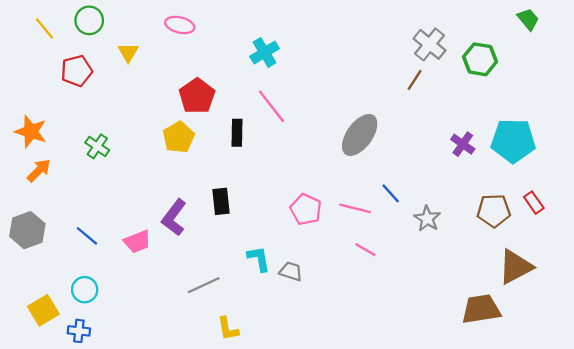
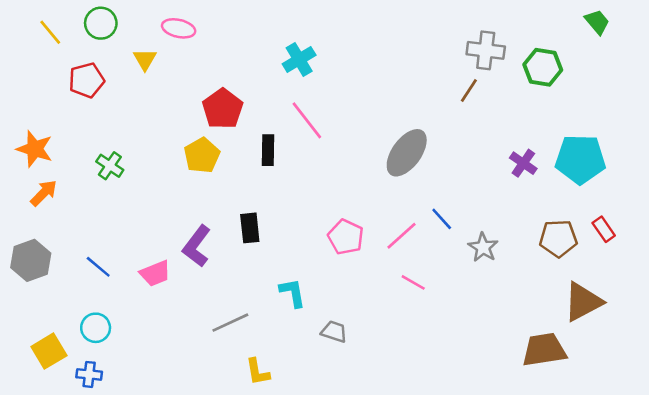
pink ellipse: (180, 25) -> (179, 28), moved
gray cross: (430, 44) -> (486, 50), turned -32
pink line: (355, 208) -> (401, 236), turned -56
gray trapezoid: (291, 271) -> (334, 332), moved

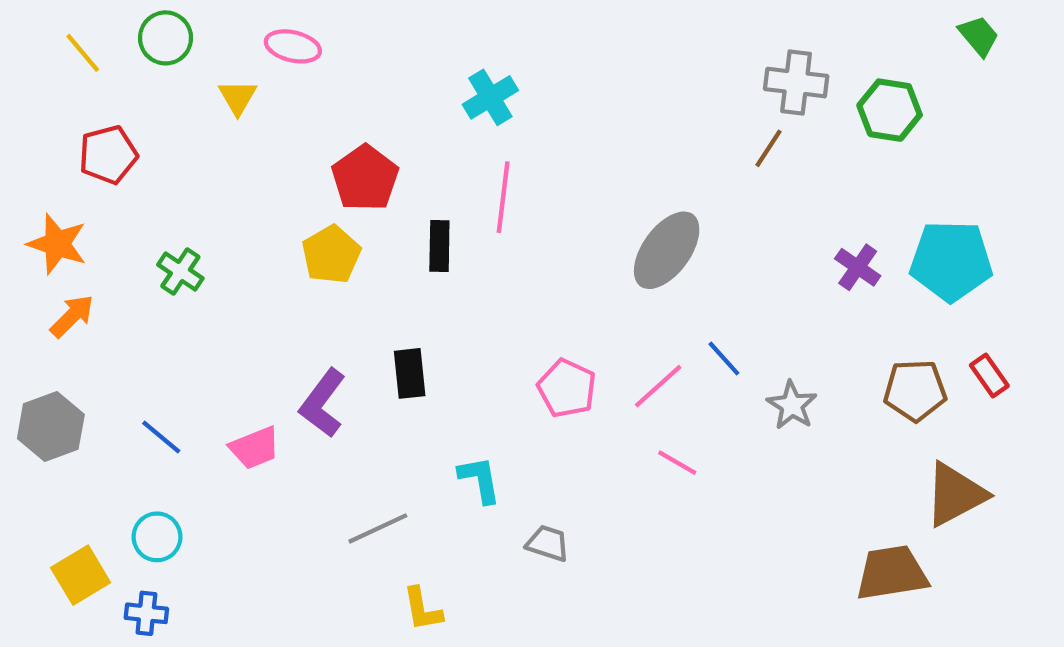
red pentagon: (87, 80) -> (108, 155), moved
pink line: (307, 120) -> (503, 197), turned 45

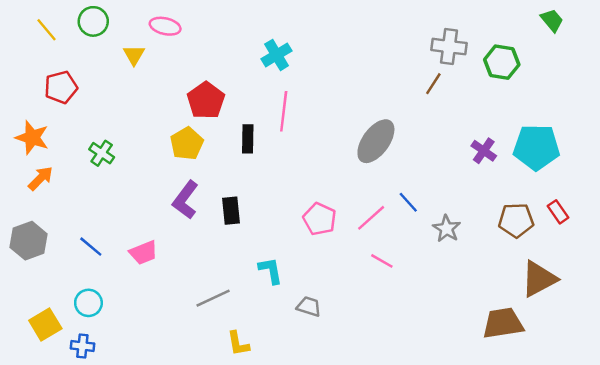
purple L-shape: (323, 403) -> (185, 200), moved

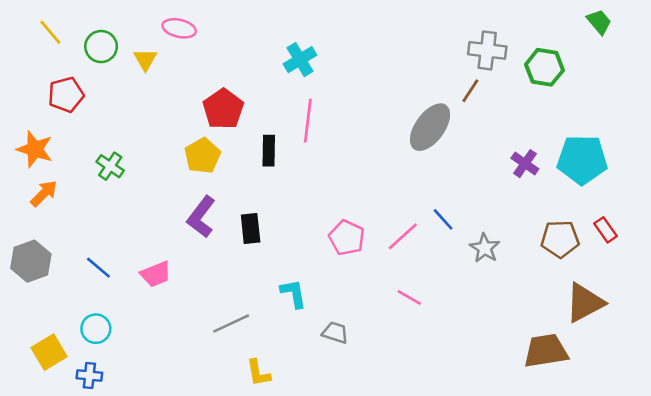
green circle: (93, 21) -> (101, 47), moved
gray ellipse: (376, 141) -> (430, 127), moved
pink line: (382, 261) -> (409, 297), moved

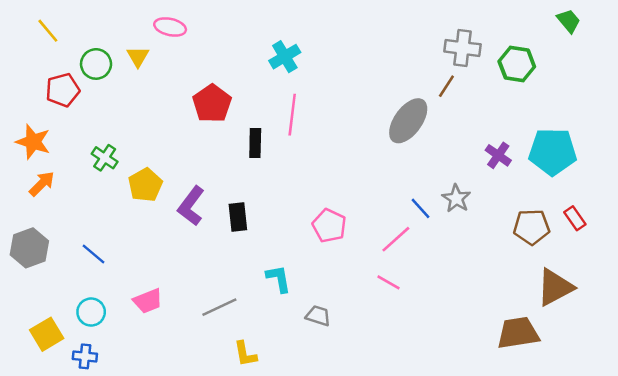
green circle: (101, 47) -> (96, 64), moved
yellow pentagon: (202, 156) -> (145, 185), moved
pink line: (403, 236) -> (396, 239), moved
gray star: (485, 248) -> (456, 198), moved
pink trapezoid: (156, 274) -> (148, 301), moved

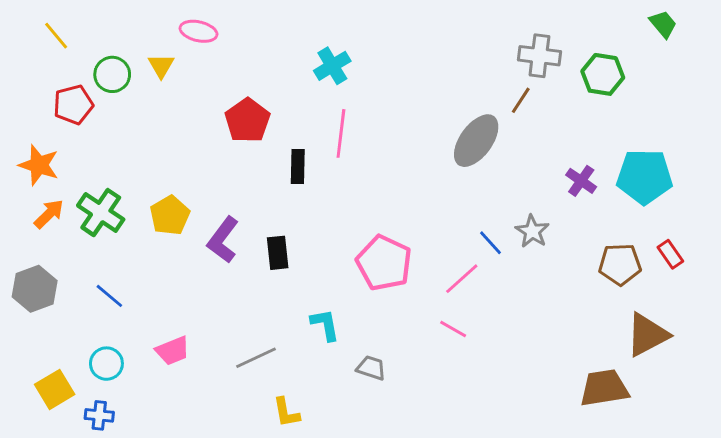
green cross: (105, 158) -> (101, 213), moved, size x1.5
pink pentagon: (329, 226) -> (384, 263), size x1.4

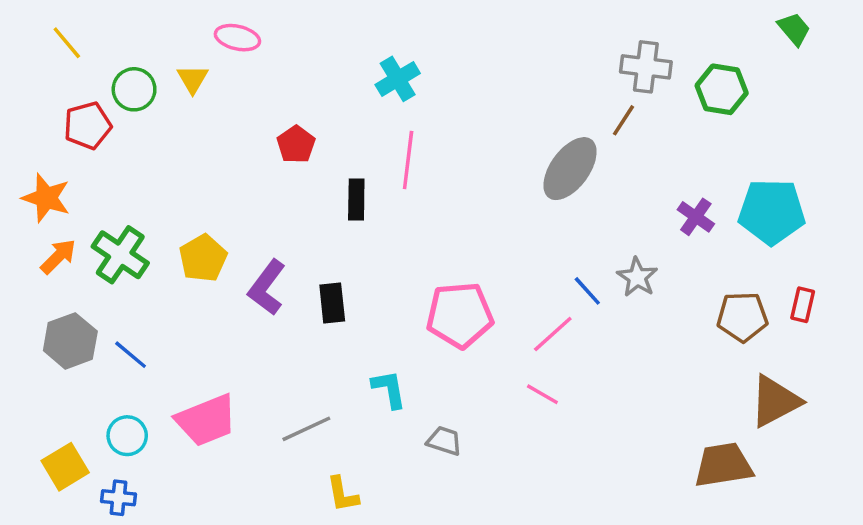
red pentagon: (247, 120) -> (296, 144), size x0.7
red rectangle: (670, 254) -> (803, 305), turned 48
pink pentagon: (384, 263) -> (460, 315), turned -30
gray hexagon: (35, 289) -> (70, 341), moved
pink trapezoid: (173, 351) -> (206, 420), size x1.5

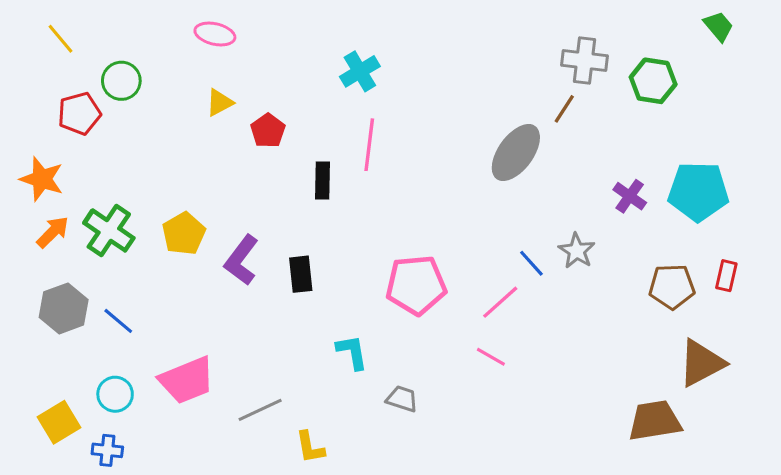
yellow triangle: (193, 79) -> (220, 103), moved, turned 32
gray line: (306, 429) -> (260, 410), moved

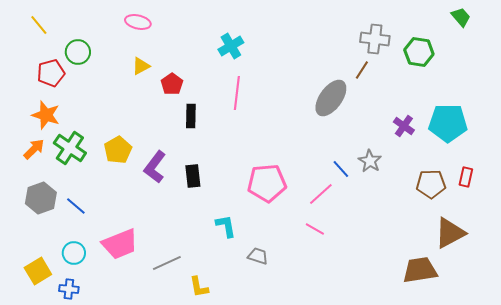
orange star: (42, 179) -> (46, 115), moved
black rectangle: (322, 181) -> (191, 116), moved

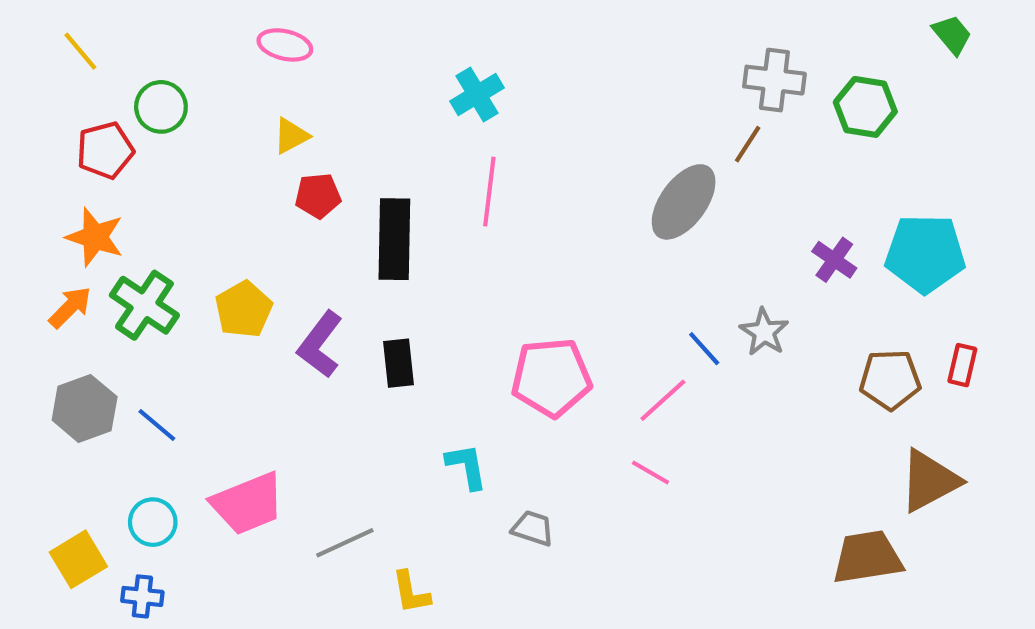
red pentagon: (172, 84) -> (318, 196), moved, turned 30
black rectangle: (191, 116) -> (394, 239), size x1.6

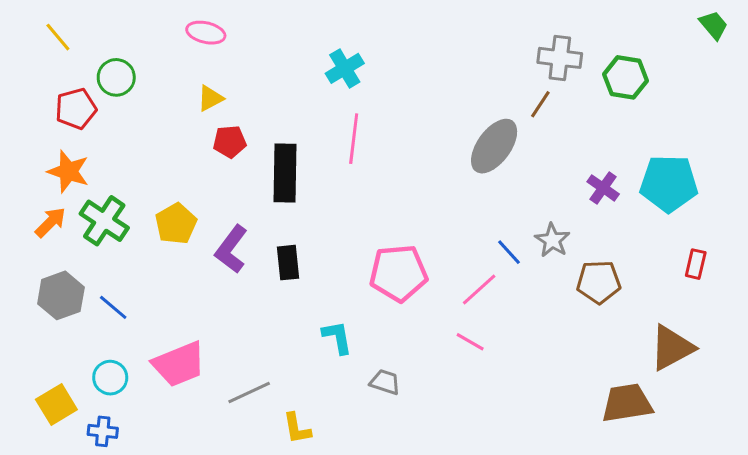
green trapezoid: (952, 35) -> (714, 25), moved
brown pentagon: (890, 380) -> (599, 282), moved

